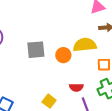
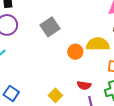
gray square: (36, 50) -> (50, 27), moved, turned -36

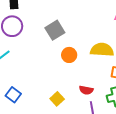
orange circle: (75, 52) -> (69, 55), moved

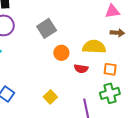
red semicircle: (86, 90) -> (81, 69), moved

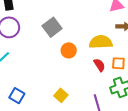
red semicircle: (81, 69) -> (99, 65), moved, turned -128

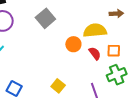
orange circle: (69, 50) -> (73, 44), moved

